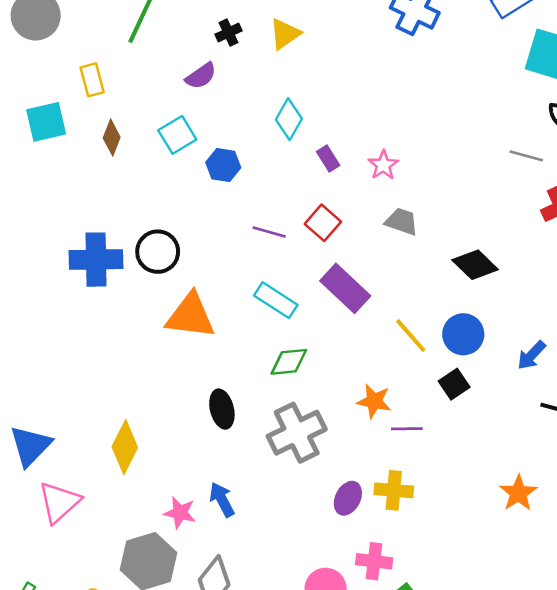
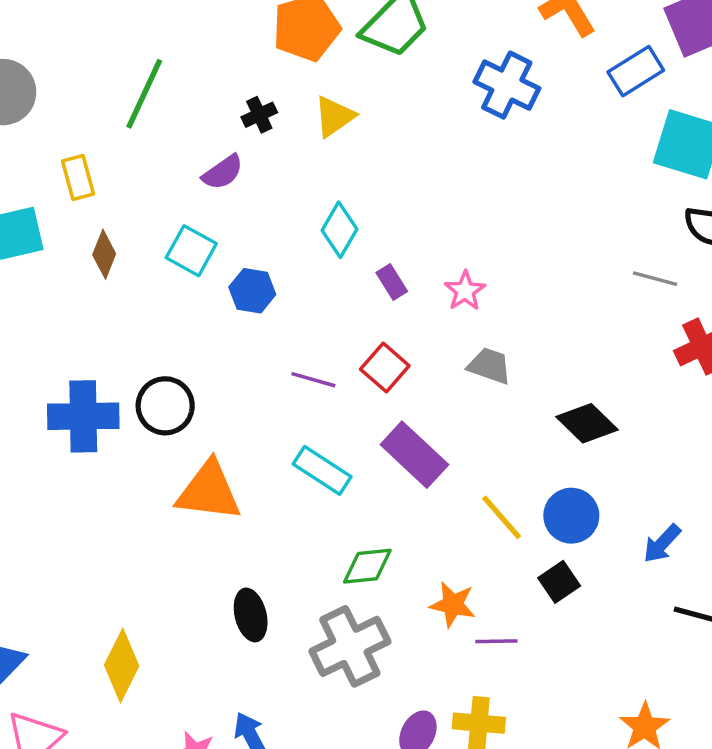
cyan square: (177, 135) -> (191, 251), turned -30
green diamond: (289, 362) -> (367, 566), moved

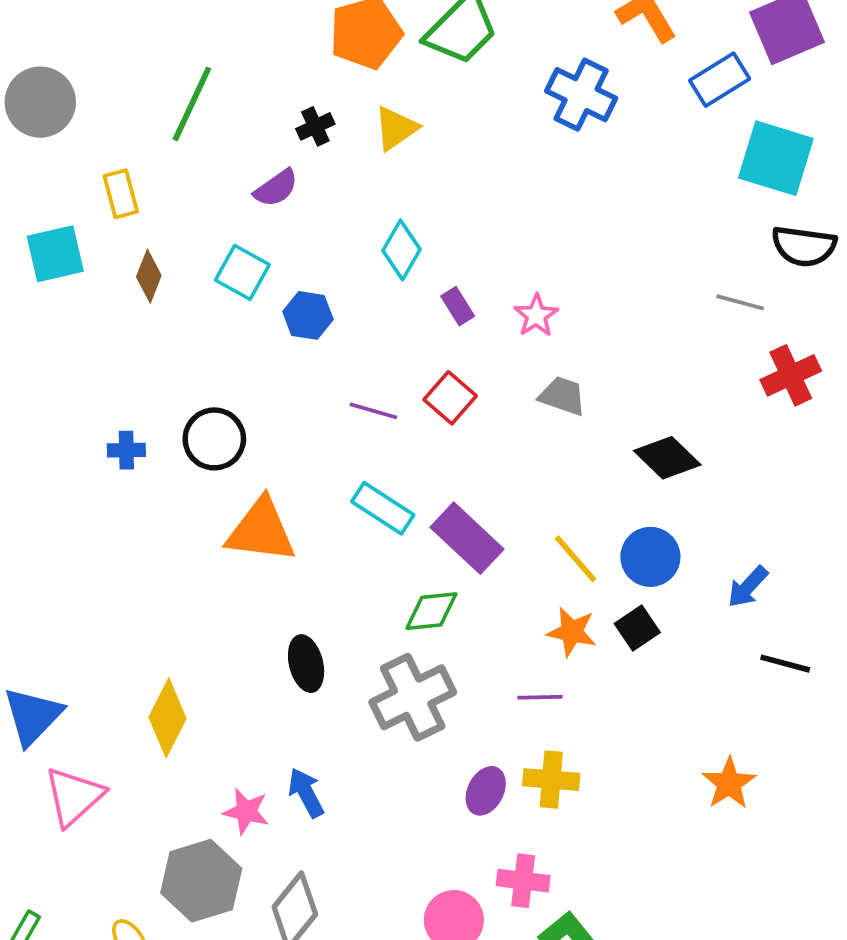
blue cross: (83, 416) -> (126, 450), size x0.5
purple rectangle: (414, 455) -> (467, 538), moved
orange star: (453, 605) -> (572, 632), moved
purple line: (496, 641) -> (540, 697), moved

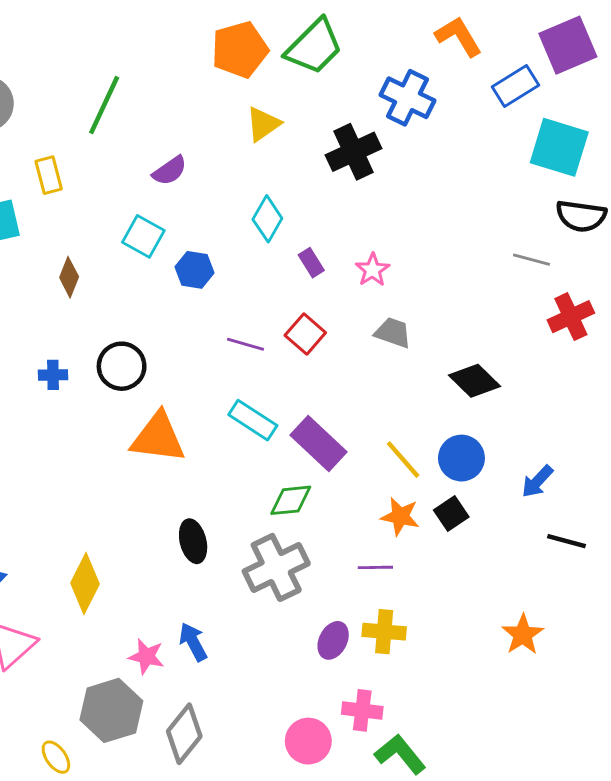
black cross: (315, 126) -> (354, 152), moved, size x1.8
brown diamond: (149, 276) -> (69, 277), moved

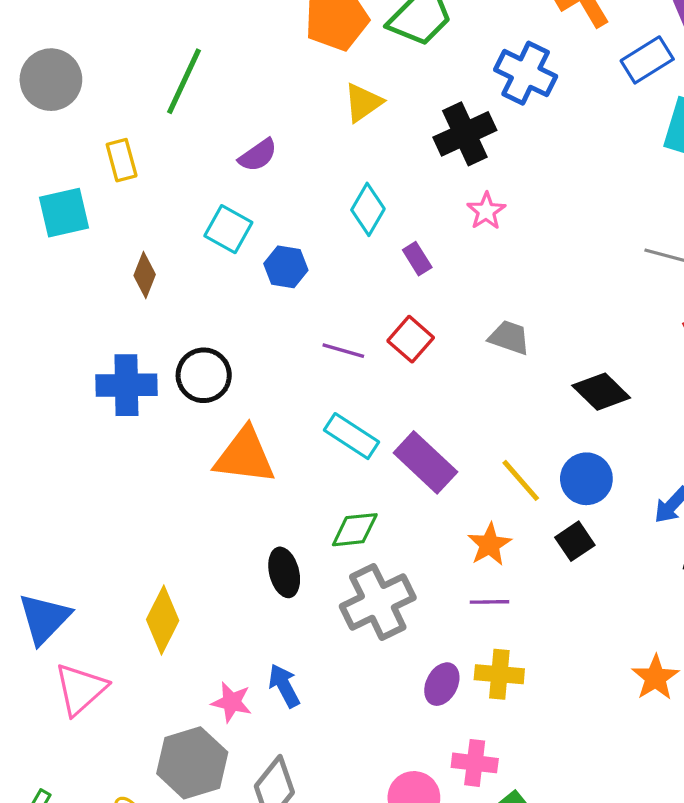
pink star: (372, 270) -> (486, 211), moved
blue cross: (53, 375) -> (126, 385), size x1.8
green diamond: (291, 500) -> (355, 530), moved
orange star: (400, 516) -> (489, 544), moved, turned 30

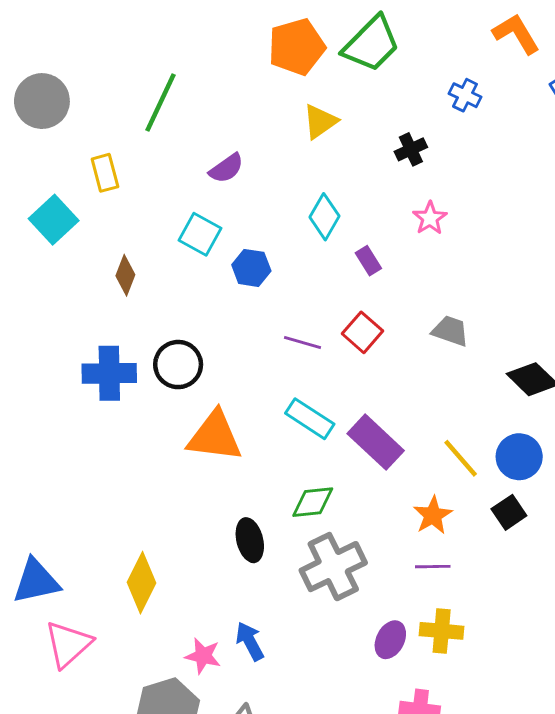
blue cross: (526, 73) -> (465, 95), size x0.6
black cross: (465, 134) -> (411, 149), size x0.6
cyan square: (64, 213) -> (54, 220), turned -30
blue triangle: (44, 618) -> (36, 581), turned 34

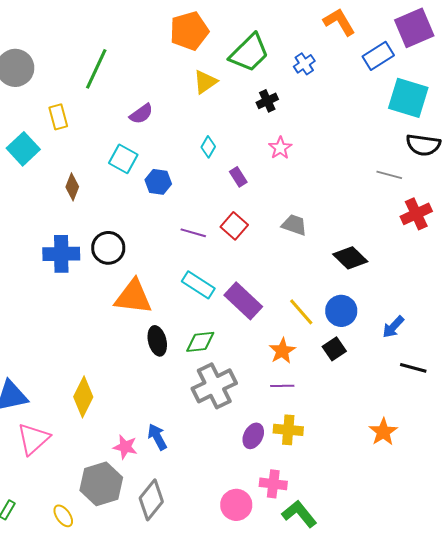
green trapezoid: (371, 44) -> (249, 53), moved
blue cross: (465, 95) -> (304, 64), turned 30
cyan diamond: (324, 217) -> (208, 147), size x0.7
black ellipse: (250, 540) -> (157, 341), moved

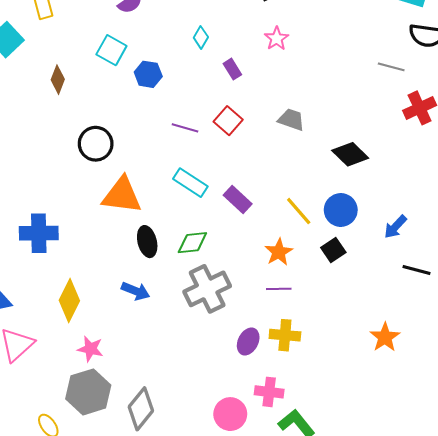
blue cross: (61, 254) -> (39, 233), moved
purple rectangle: (243, 301) -> (238, 199), size x0.7
blue arrow: (157, 437) -> (136, 291), moved, turned 140
pink star: (125, 447) -> (90, 349), moved

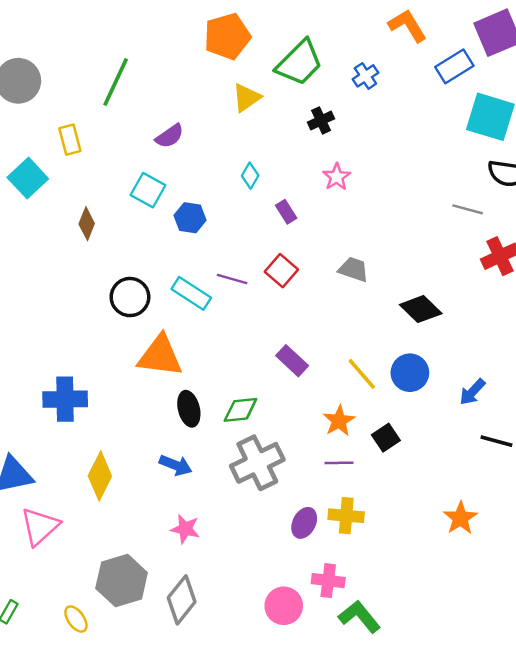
cyan rectangle: (190, 183) -> (191, 293), moved
black square: (333, 250) -> (386, 438), moved
pink star: (90, 349) -> (185, 529), moved

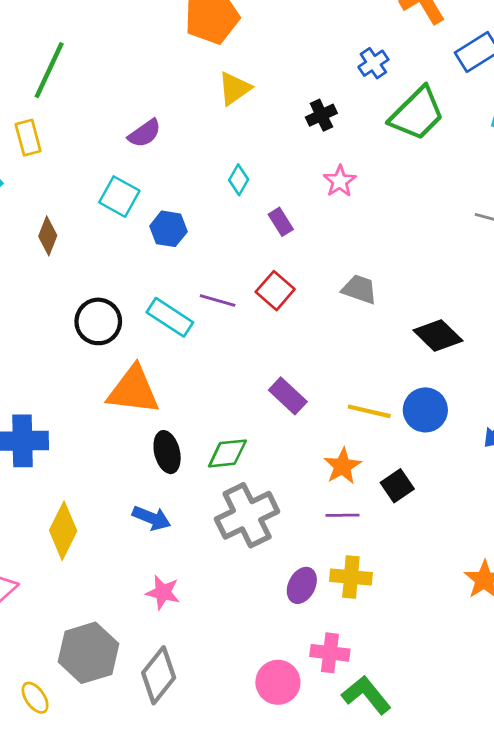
green trapezoid: (299, 63) -> (417, 114), moved
green line: (116, 82) -> (49, 70), moved
yellow line: (362, 374) -> (369, 411), turned -36

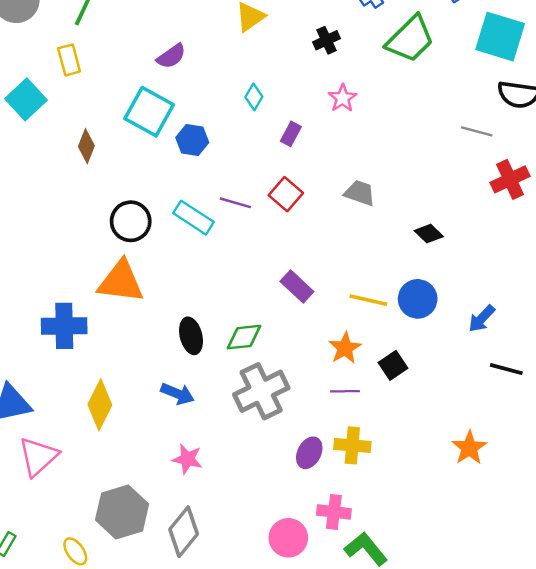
cyan square: (119, 197) -> (149, 112), size x1.4
purple rectangle: (281, 222) -> (291, 134), turned 60
black diamond: (438, 336) -> (429, 234), size x0.7
orange triangle: (133, 390) -> (121, 282), moved

